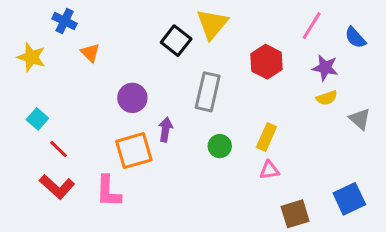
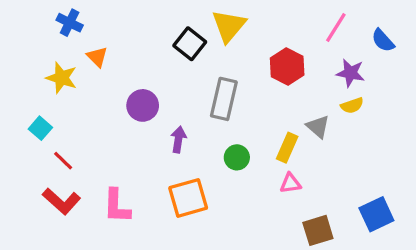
yellow star: (31, 57) -> (61, 78), moved
gray triangle: (360, 119) -> (318, 127), moved
orange square: (134, 151) -> (188, 198), moved

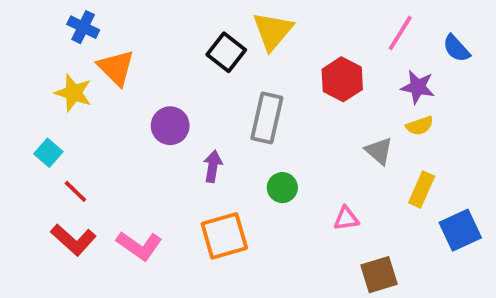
orange triangle: (97, 57) -> (116, 68), size x1.5
yellow rectangle: (287, 148) -> (422, 190), moved
pink L-shape: (117, 206) -> (139, 246), turned -57
blue square: (376, 214) -> (460, 230), moved

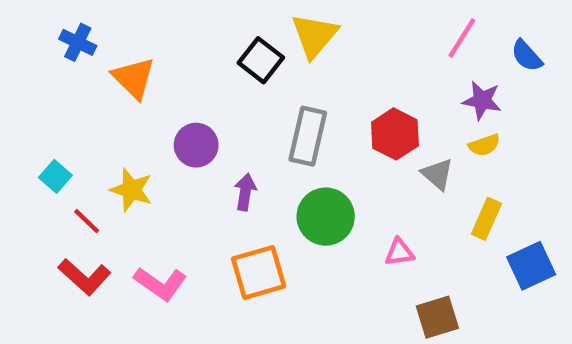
blue cross: (83, 27) -> (78, 42), moved
red hexagon: (342, 79) -> (395, 134), moved
yellow star: (73, 93) -> (131, 190), moved
green circle: (282, 188) -> (326, 217), size x1.6

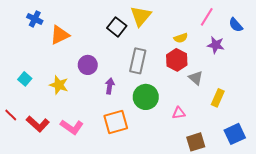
orange triangle: (134, 78) -> (60, 35), turned 50
yellow semicircle: (484, 145) -> (181, 38), moved
red line: (87, 221) -> (11, 115), moved
blue square: (531, 266) -> (235, 134), moved

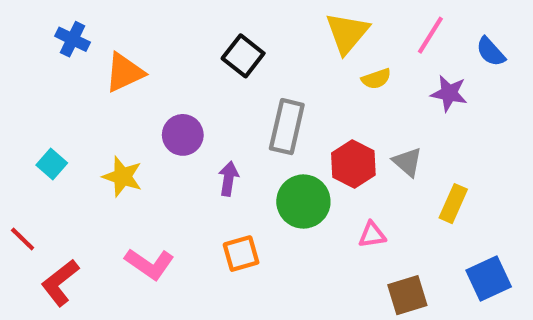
yellow triangle: (141, 16) -> (347, 33), moved
red hexagon: (177, 60) -> (353, 164), moved
orange square: (116, 122) -> (241, 254), size x0.7
red L-shape: (38, 124) -> (60, 283), moved, turned 100

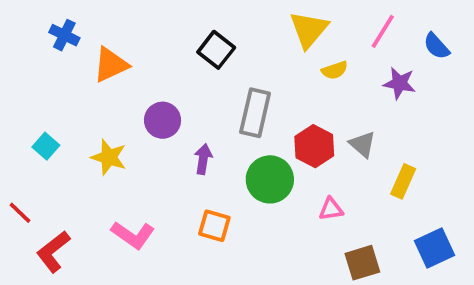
orange square: (241, 254) -> (214, 226), turned 32

